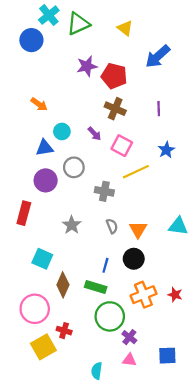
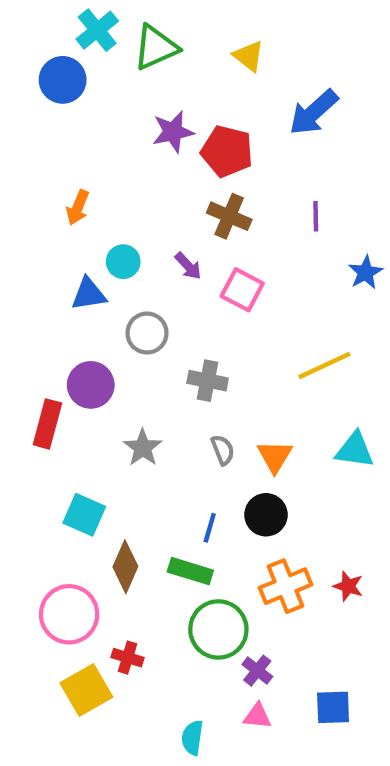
orange arrow: (39, 104) -> (78, 208), turned 77
blue star: (166, 150) -> (366, 272), moved
yellow line: (136, 172) -> (324, 365), moved
purple circle: (46, 180) -> (91, 385), moved

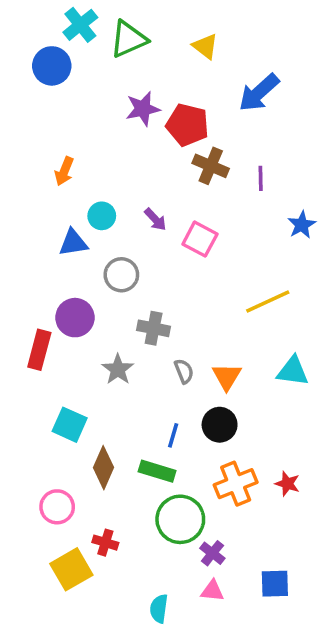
brown cross: (229, 216) -> (211, 166), moved
gray cross: (208, 381) -> (154, 328), moved
pink circle: (69, 614) -> (57, 507), size x0.7

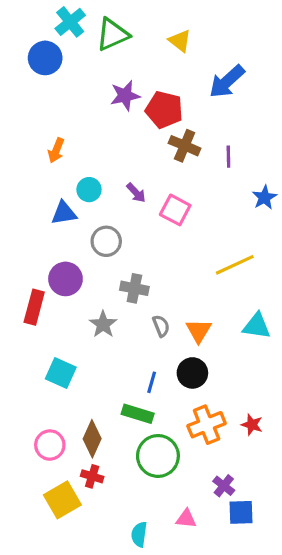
brown diamond: (104, 468) -> (92, 439), moved
purple cross: (212, 553) -> (224, 486), moved

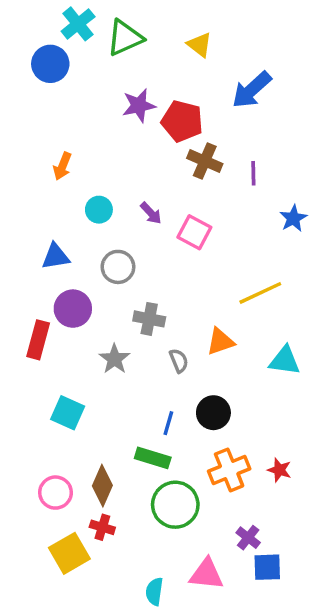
blue triangle: (64, 213) -> (55, 256), moved
orange triangle: (199, 331) -> (220, 342), moved, turned 40
pink triangle: (186, 519) -> (207, 574), size x1.5

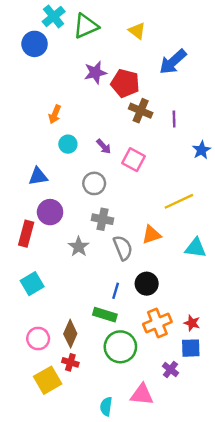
orange arrow: (62, 166) -> (55, 114), moved
gray circle: (118, 267) -> (94, 183), moved
gray semicircle: (179, 361) -> (123, 248), size x1.5
cyan square: (68, 413) -> (32, 284), moved, turned 35
blue square: (267, 567) -> (191, 348), moved

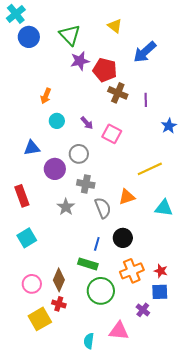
cyan cross: (54, 16) -> (16, 14), moved
green triangle: (86, 26) -> (70, 35), moved, turned -50
purple circle: (50, 212) -> (55, 169), moved
red rectangle: (26, 234) -> (22, 196), turned -35

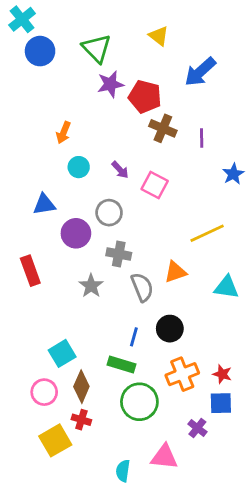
cyan square: (27, 238) -> (62, 353), moved

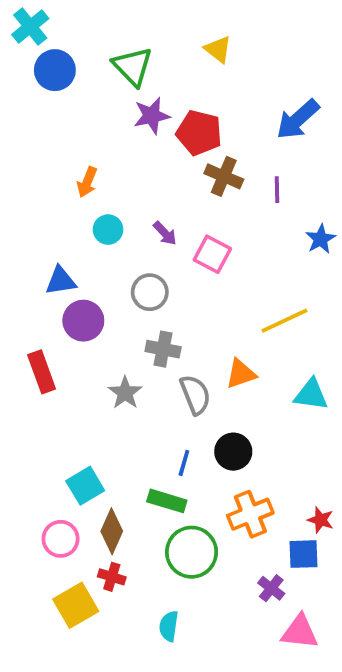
blue arrow: (200, 72) -> (298, 119), moved
purple circle: (76, 233) -> (83, 321), moved
red star: (222, 374) -> (321, 520), moved
pink triangle: (164, 457) -> (300, 632), moved
cyan semicircle: (123, 471) -> (169, 626), moved

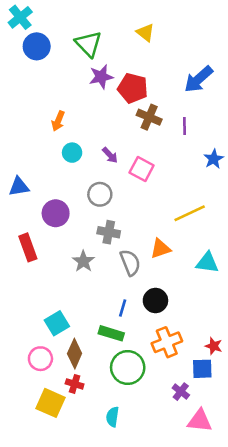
blue triangle: (61, 281) -> (19, 187), moved
yellow square: (76, 605) -> (51, 403), turned -36

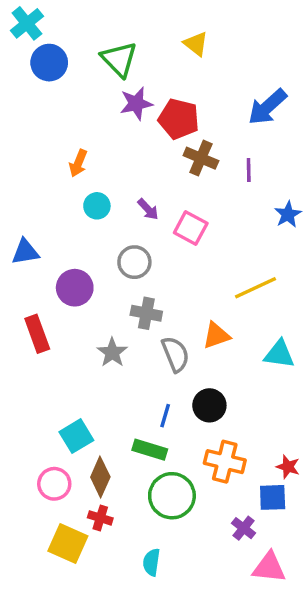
orange cross: (167, 342) -> (225, 462), turned 36

